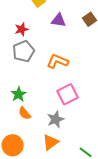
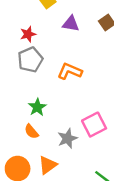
green star: (19, 94) -> (37, 107), moved
pink square: (68, 94) -> (94, 125), moved
orange triangle: (51, 142) -> (48, 165), moved

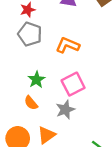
gray pentagon: (30, 60) -> (30, 34), turned -30
pink square: (94, 125) -> (73, 84), moved

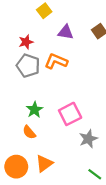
orange L-shape: (68, 45) -> (56, 61), moved
gray star: (65, 110) -> (88, 139), moved

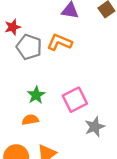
red star: (26, 42) -> (13, 27), moved
orange semicircle: (29, 132) -> (30, 120), turned 120

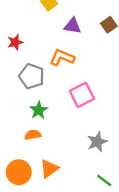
gray pentagon: (29, 47) -> (32, 76), moved
pink square: (75, 100) -> (82, 95), moved

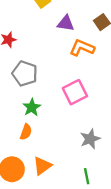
orange L-shape: (62, 58) -> (82, 48), moved
orange semicircle: (33, 135) -> (26, 132), turned 119
green line: (104, 180) -> (87, 176), moved, turned 42

